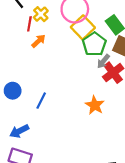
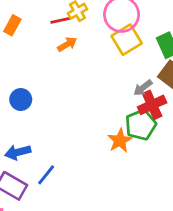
red line: (29, 24) -> (60, 20), turned 56
green pentagon: (94, 44) -> (141, 125), moved
blue line: (41, 101) -> (46, 175), moved

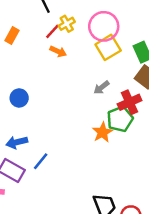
red line: (60, 20) -> (52, 31), turned -35
orange arrow: (67, 44) -> (58, 51), turned 56
gray arrow: (143, 88) -> (101, 88), moved

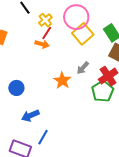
red line: (52, 31) -> (47, 33), moved
orange star: (102, 132) -> (62, 81), moved
blue arrow: (17, 142) -> (30, 116), moved

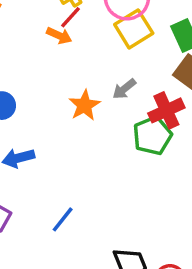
blue line: (43, 137) -> (63, 219), moved

